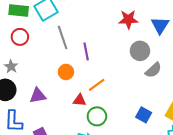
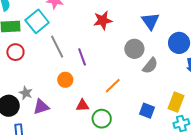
red star: (128, 19) -> (103, 20), moved
gray star: (11, 66) -> (26, 93), moved
orange line: (97, 85) -> (113, 86), moved

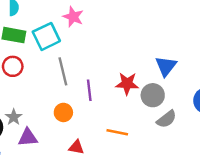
red star: (103, 20) -> (127, 84), moved
blue triangle: (150, 21) -> (166, 66), moved
orange line: (113, 86) -> (117, 132), turned 42

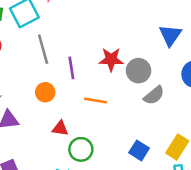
blue triangle: (166, 66) -> (170, 35), moved
orange line: (117, 132) -> (95, 101), moved

